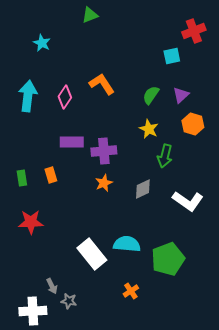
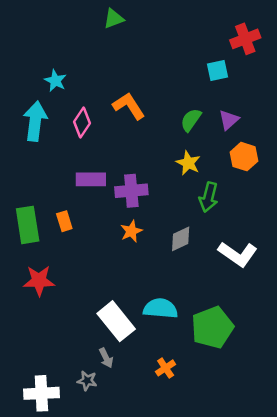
cyan star: (42, 43) -> (55, 81), moved
green rectangle: (22, 178) -> (28, 225), size x1.8
gray arrow: (52, 286) -> (106, 358), moved

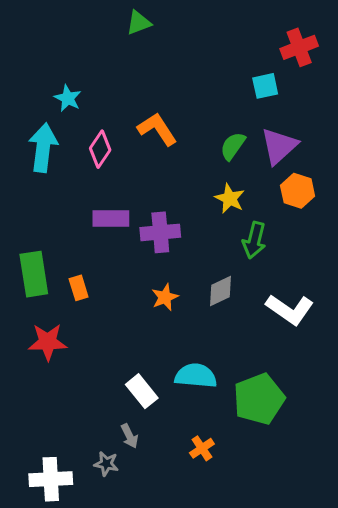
purple triangle: (229, 120) -> (279, 146), size x1.5
orange rectangle: (64, 221) -> (79, 288), moved
orange star: (131, 231) -> (165, 297), moved
white rectangle: (116, 321) -> (142, 391), size x0.7

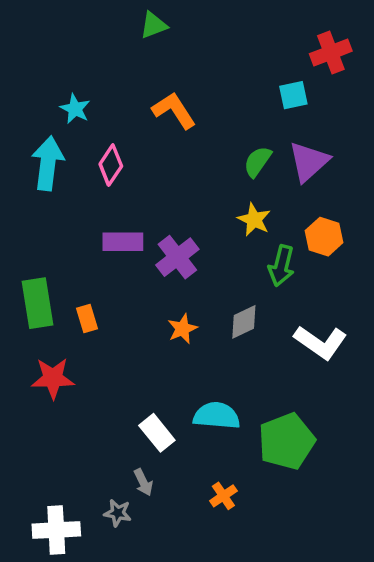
orange L-shape: (157, 129) -> (174, 110), moved
orange hexagon: (298, 191) -> (324, 237), moved
purple cross: (160, 232) -> (177, 257), turned -33

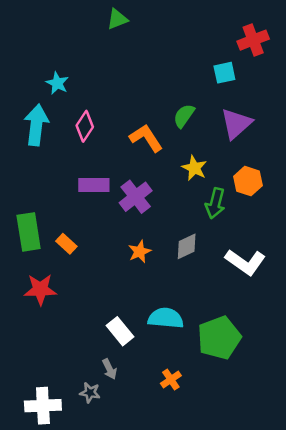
orange L-shape: (174, 110) -> (146, 138), moved
green semicircle: (258, 162) -> (184, 116), moved
orange rectangle: (87, 319) -> (66, 244), turned -30

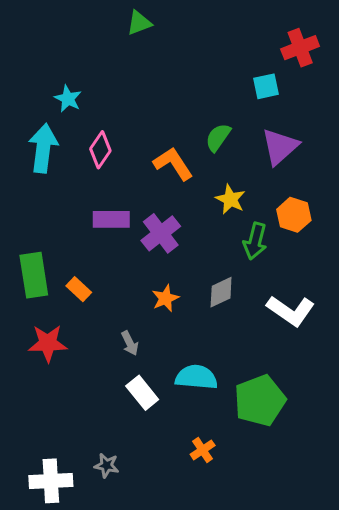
gray arrow: (110, 369) -> (130, 343), moved

